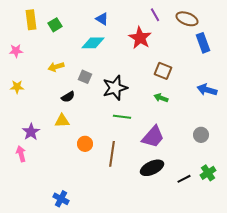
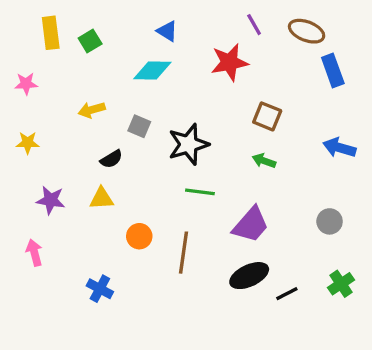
red star: (140, 38) -> (229, 62), turned 30
purple star: (31, 132) -> (51, 200), moved, turned -30
black line: (184, 179) -> (287, 294), moved
blue cross: (61, 199) -> (100, 289), moved

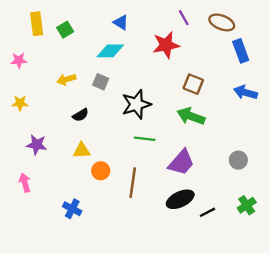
gray square: (139, 126) -> (101, 82), moved
blue arrow: (339, 148) -> (245, 92), moved
green arrow: (264, 161) -> (191, 116), size x1.6
yellow triangle: (102, 198) -> (82, 151), moved

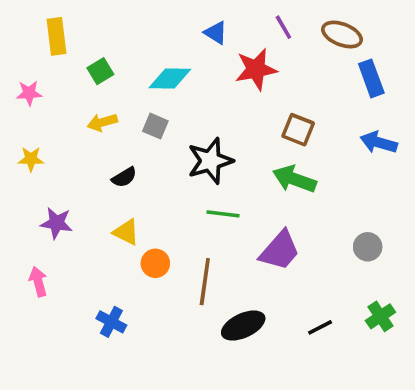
blue triangle: (121, 22) -> (216, 33), moved
green square: (65, 30) -> (100, 71), moved
yellow triangle: (82, 151) -> (126, 232), turned 30
black ellipse: (180, 199) -> (243, 326), moved

